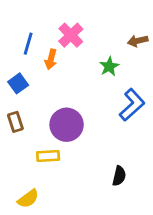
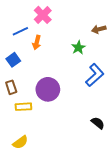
pink cross: (71, 35) -> (43, 15), moved
blue line: (28, 44) -> (20, 31), turned 49
yellow rectangle: (48, 156) -> (23, 107), moved
black semicircle: (119, 176) -> (98, 123), moved, turned -64

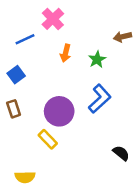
orange arrow: (37, 42) -> (65, 53), moved
blue L-shape: (95, 75) -> (100, 99), moved
yellow rectangle: (23, 107) -> (48, 139), moved, turned 49
yellow semicircle: (20, 142) -> (25, 177), turned 35

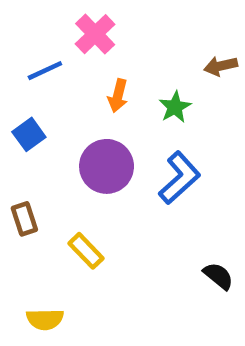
brown rectangle: (14, 109) -> (24, 219), moved
purple circle: (59, 111) -> (107, 166), moved

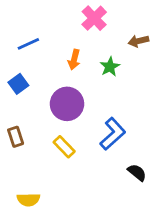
pink cross: (95, 34) -> (94, 18), moved
blue L-shape: (180, 178) -> (113, 134), moved
yellow rectangle: (86, 251) -> (64, 147), moved

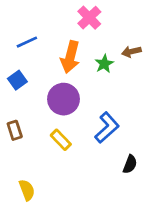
brown arrow: (138, 41) -> (131, 52), moved
orange arrow: (74, 60) -> (70, 57), size x1.6
black semicircle: (137, 172) -> (130, 164), turned 72
yellow semicircle: (28, 200) -> (27, 190), turned -110

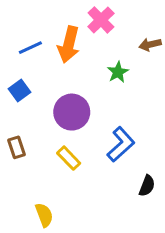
brown arrow: (131, 52) -> (150, 45), moved
orange arrow: (70, 57) -> (69, 45), moved
yellow semicircle: (27, 190) -> (44, 215), moved

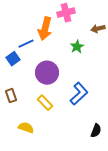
pink cross: (101, 20) -> (66, 13), turned 30
blue line: (30, 48) -> (26, 44), moved
black semicircle: (147, 186) -> (96, 131), moved
yellow semicircle: (44, 215) -> (26, 128), moved, turned -49

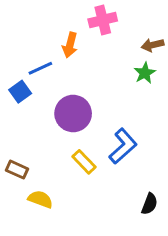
orange arrow: (45, 29) -> (70, 45), size x0.7
green star: (77, 47) -> (145, 73), moved
brown rectangle: (11, 96) -> (17, 170), moved, turned -48
yellow rectangle: (45, 103) -> (84, 162), moved

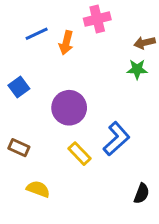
blue line: (40, 68) -> (37, 34), moved
green star: (145, 73) -> (137, 69), turned 30
brown rectangle: (17, 170) -> (19, 148), moved

